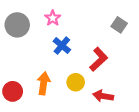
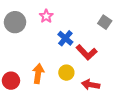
blue cross: (62, 46) -> (65, 38), moved
red L-shape: (99, 59) -> (87, 52), turned 90

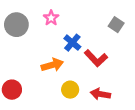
yellow circle: (66, 73) -> (70, 90), moved
orange arrow: (38, 74) -> (52, 65), moved, turned 66

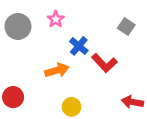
yellow circle: (70, 90) -> (72, 107), moved
red arrow: (100, 94) -> (132, 102), moved

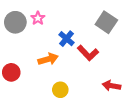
pink star: (56, 19) -> (38, 18), moved
gray square: (126, 26) -> (106, 22), size x1.5
red circle: (13, 97) -> (11, 72), moved

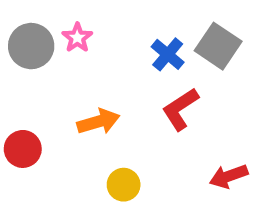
blue cross: (66, 39) -> (168, 54), moved
red L-shape: (88, 53) -> (180, 109), turned 100
red arrow: (111, 86) -> (229, 176), turned -30

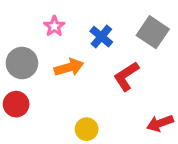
gray circle: (31, 46) -> (22, 63), moved
blue cross: (168, 54) -> (101, 37), moved
orange arrow: (98, 122) -> (69, 67), moved

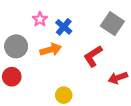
blue cross: (101, 37) -> (64, 27), moved
red arrow: (160, 123) -> (118, 78), moved

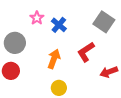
orange arrow: (51, 50) -> (54, 59), moved, turned -54

